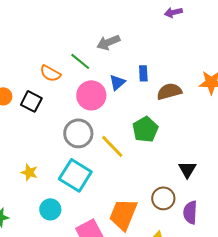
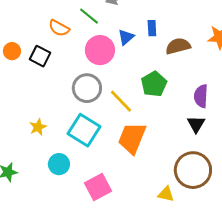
yellow star: (29, 172) -> (38, 127), turned 30
brown circle: (163, 198) -> (193, 170), moved, size x1.6
purple semicircle: (190, 212) -> (201, 96), moved
orange trapezoid: (123, 214) -> (132, 138), moved

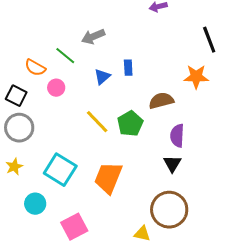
brown semicircle: (178, 46) -> (161, 101), moved
pink circle: (100, 50) -> (56, 88), moved, size x0.6
gray circle: (87, 88) -> (19, 128), moved
yellow line: (121, 101) -> (97, 122), moved

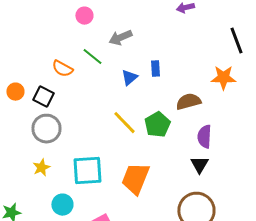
pink circle: (56, 88) -> (84, 16), moved
cyan square: (60, 170) -> (87, 171), turned -36

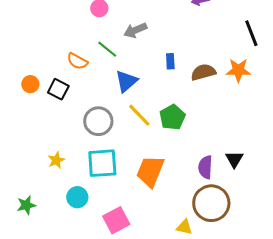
blue triangle: (129, 78) -> (126, 81), moved, size x1.4
brown semicircle: (188, 102) -> (203, 72), moved
gray circle: (46, 129) -> (98, 121), moved
purple semicircle: (204, 137) -> (205, 167), moved
black triangle: (199, 165) -> (234, 159), moved

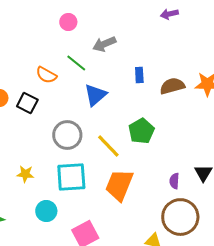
yellow line: (139, 115) -> (108, 146), moved
yellow star: (56, 160) -> (25, 174), turned 30
purple semicircle: (205, 167) -> (174, 181), size x0.7

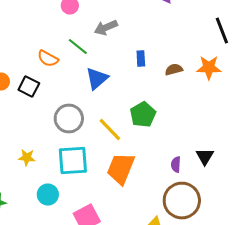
brown semicircle: (172, 86) -> (174, 70), size x0.7

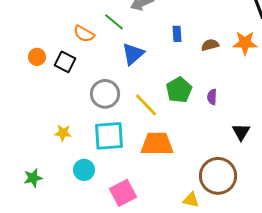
purple semicircle: (176, 164) -> (212, 97), moved
orange trapezoid: (121, 168) -> (157, 144), turned 68

